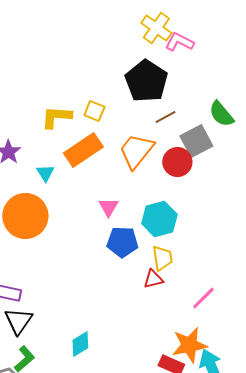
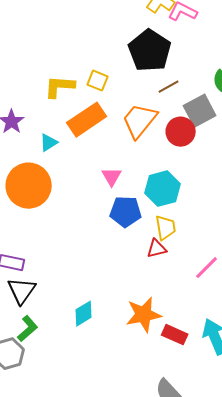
cyan triangle: (45, 173) -> (49, 143), turned 30
orange star: (189, 345) -> (144, 315), moved

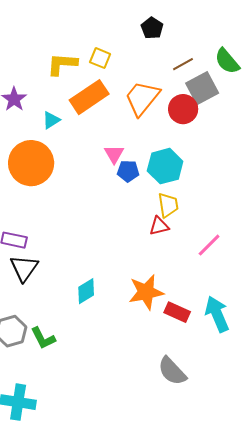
black pentagon: (150, 51) -> (152, 28), size x0.5
brown line: (169, 87) -> (183, 64), moved
blue pentagon: (126, 212) -> (128, 171), moved, size x0.7
green L-shape: (28, 329) -> (43, 338), moved, turned 104

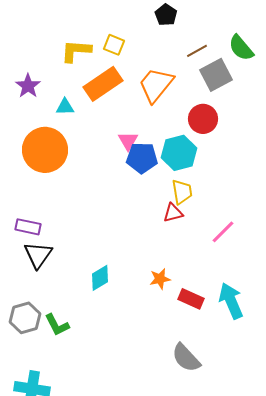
red circle: (183, 109) -> (203, 119), moved
cyan triangle: (51, 120) -> (65, 107), turned 30
blue pentagon: (128, 171) -> (142, 158), size x1.4
orange star: (146, 292) -> (160, 279), size x0.6

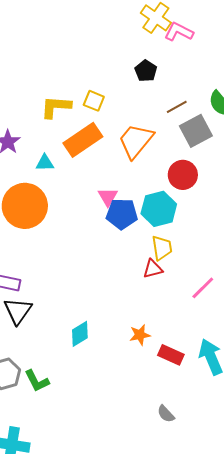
gray semicircle: (186, 358) -> (166, 414), size x0.6

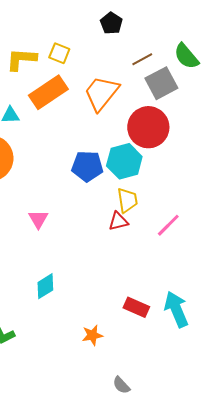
red circle: (183, 175) -> (148, 127), size x1.4
pink triangle: (108, 197) -> (38, 219), moved
pink line: (203, 288) -> (168, 225), moved
orange star: (140, 335) -> (92, 335), moved
gray semicircle: (166, 414) -> (121, 385), moved

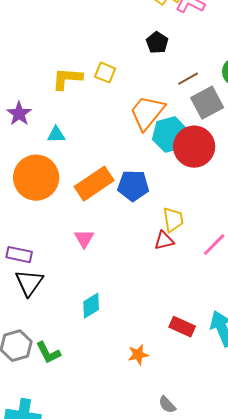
orange rectangle: (48, 92) -> (94, 184), moved
cyan hexagon: (124, 161) -> (170, 135), moved

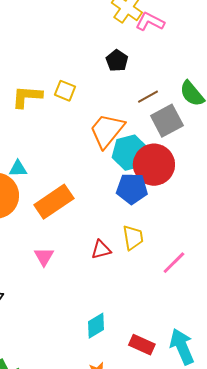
cyan triangle: (56, 135) -> (18, 169), moved
blue pentagon: (133, 186) -> (132, 189), moved
red triangle: (164, 241) -> (101, 250), moved
cyan diamond: (91, 306) -> (96, 326), moved

